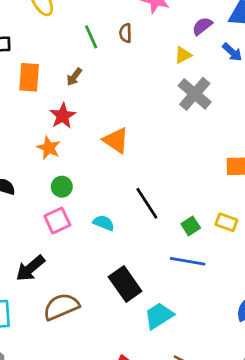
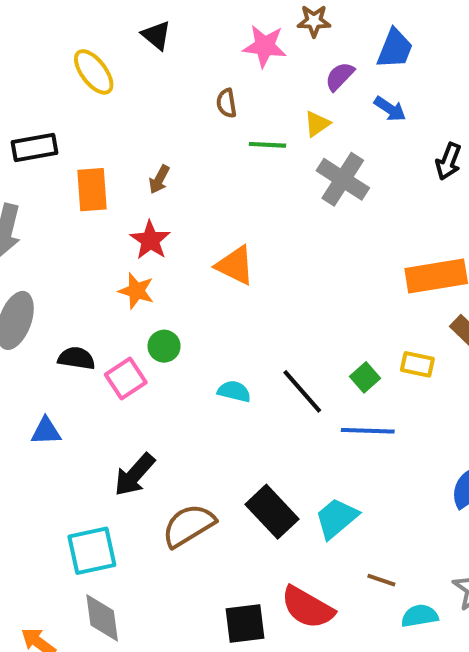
green line: (91, 37) -> (267, 145), moved, turned -55
black line: (147, 203) -> (302, 391), moved
pink square: (57, 221) -> (126, 379), moved
black rectangle: (125, 284) -> (272, 512), moved

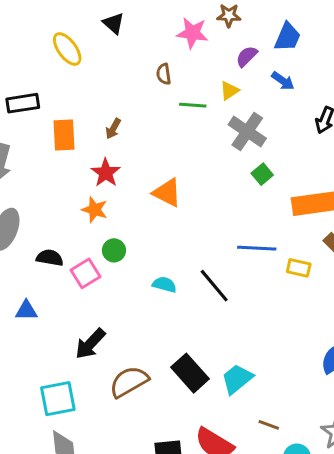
green square: (365, 377) -> (262, 174), moved
blue line: (368, 431) -> (257, 248), moved

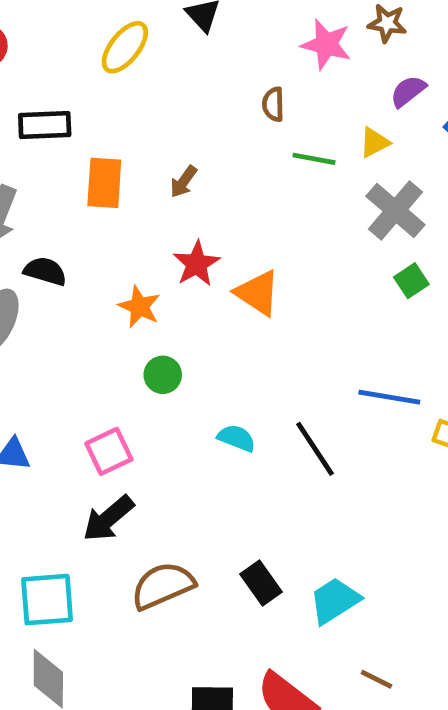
yellow ellipse: (67, 49) -> (125, 47), turned 68
red star: (106, 173) -> (197, 264), moved
black semicircle: (50, 258) -> (45, 271), moved
pink square: (85, 273) -> (109, 451), moved
black rectangle: (190, 373) -> (261, 583), size x0.7

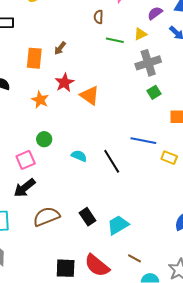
orange rectangle: (104, 183) -> (34, 58), moved
gray cross: (395, 210) -> (148, 63), turned 30
green circle: (163, 375) -> (44, 139), moved

